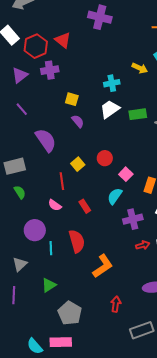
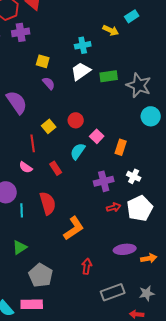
cyan semicircle: (115, 196) -> (78, 151), moved

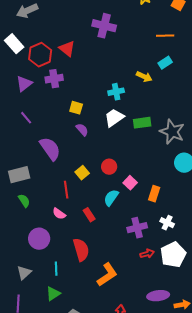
cyan line: (22, 210) -> (56, 269), moved

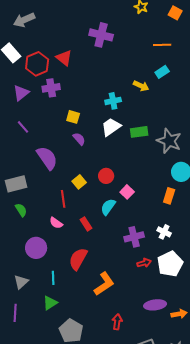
orange rectangle: (154, 194) -> (169, 196), moved
red semicircle: (81, 250) -> (78, 259), turned -135

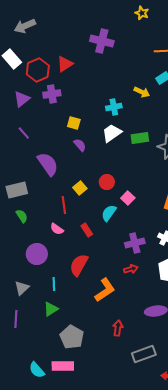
red triangle: (64, 58) -> (65, 64), turned 48
red arrow: (144, 263) -> (131, 269), moved

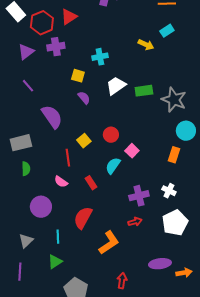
cyan cross: (114, 107) -> (100, 57), moved
green semicircle: (22, 216) -> (26, 169), turned 32

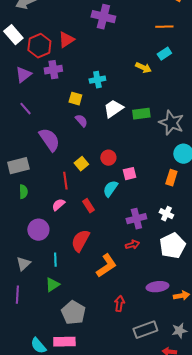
pink square: (132, 151) -> (129, 174), turned 32
pink semicircle: (61, 182) -> (58, 205), turned 104

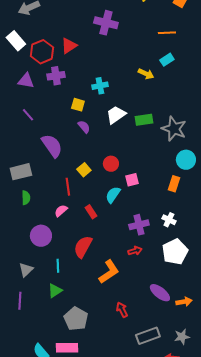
purple triangle: (23, 75) -> (26, 81), turned 48
purple ellipse: (157, 287) -> (160, 293), turned 45
red arrow: (119, 304) -> (122, 310), turned -35

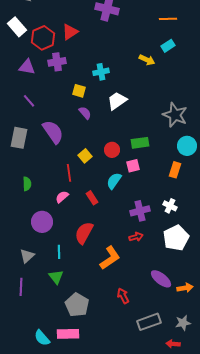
green rectangle: (144, 120) -> (140, 143), moved
gray rectangle: (21, 172) -> (19, 138), moved, turned -65
green triangle: (55, 291) -> (56, 277), turned -35

